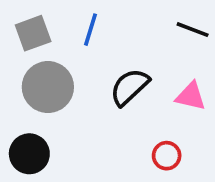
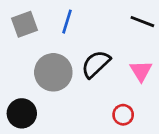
gray circle: (48, 87) -> (53, 72), moved
pink triangle: (191, 96) -> (141, 71), turned 45

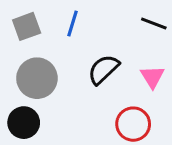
gray circle: (53, 72) -> (37, 78), moved
red circle: (123, 115) -> (133, 124), size x1.5

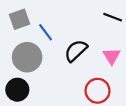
blue line: (72, 23) -> (46, 32), moved, turned -54

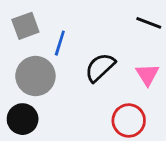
blue line: (46, 32) -> (60, 43), turned 54

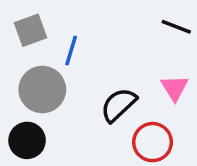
black semicircle: (100, 67) -> (119, 105), moved

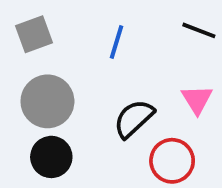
blue line: (71, 51) -> (116, 42), moved
black circle: (27, 140) -> (51, 157), moved

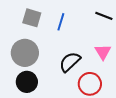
gray square: (34, 34) -> (32, 18), moved, turned 36

